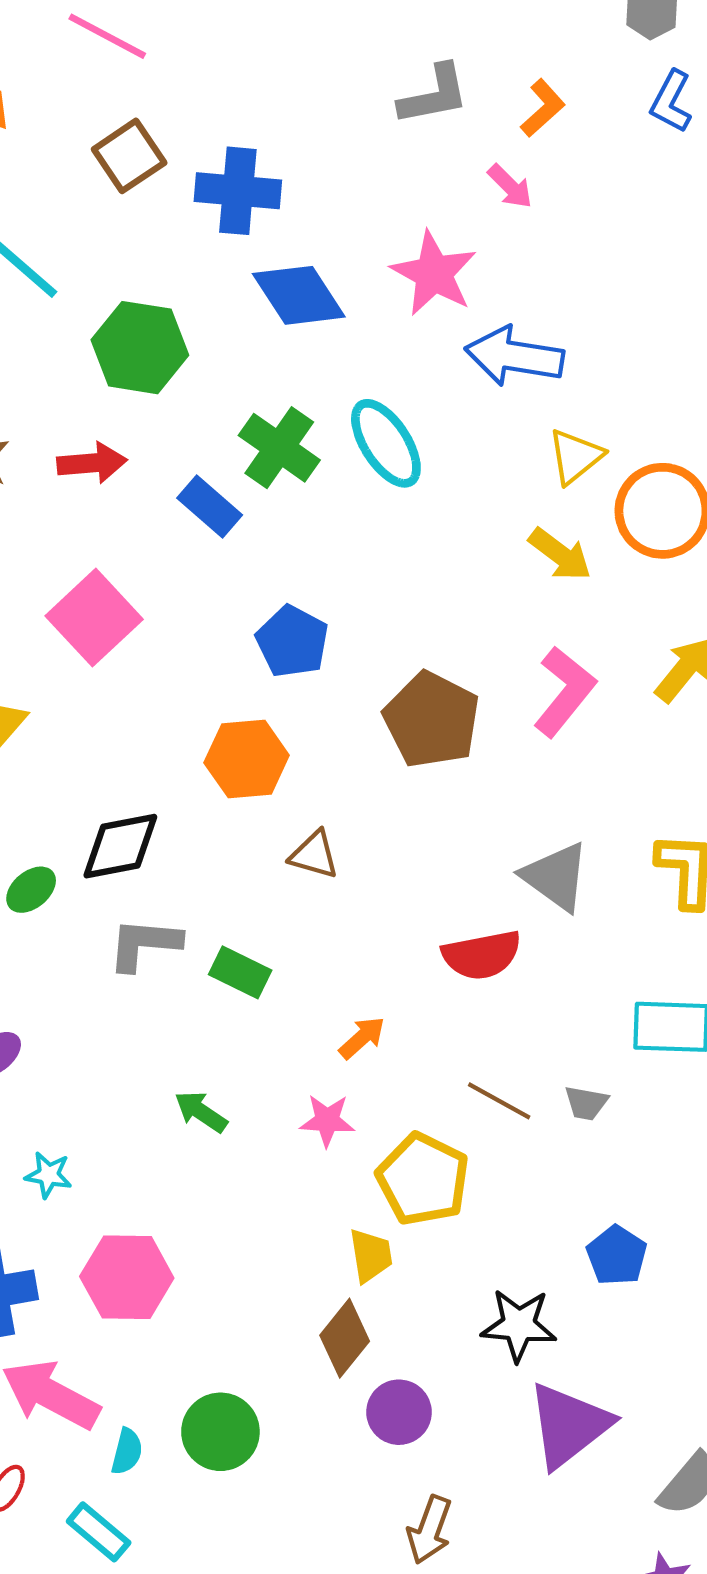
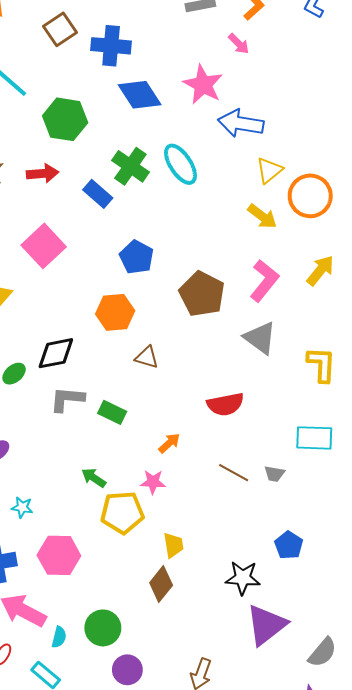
gray triangle: (556, 877) -> (260, 338), moved
yellow pentagon: (423, 1179) -> (122, 513), moved, turned -30
purple circle: (399, 1412) -> (127, 670), moved

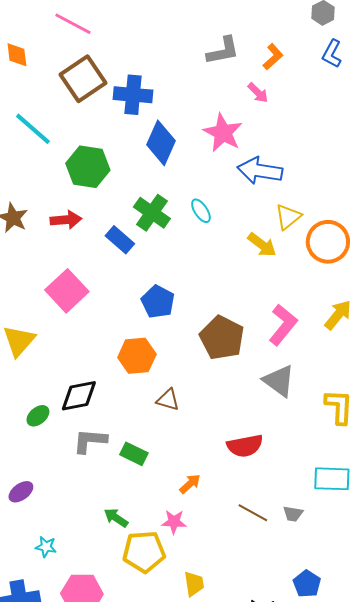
brown square: (60, 29) -> (83, 79), size x1.4
blue diamond: (140, 95) -> (161, 143), turned 57
cyan ellipse: (180, 164) -> (201, 211), size x0.6
yellow arrow: (262, 216) -> (262, 245), moved

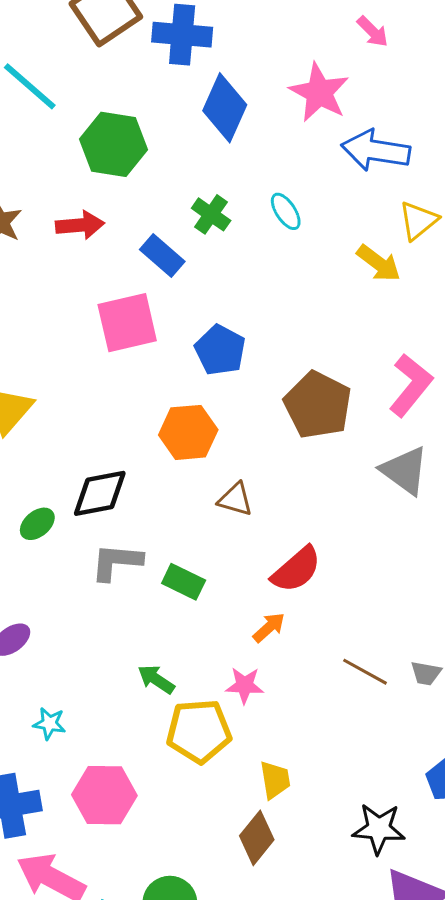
green cross: (152, 213) -> (211, 214), size x0.7
pink square: (67, 291) -> (127, 323), moved, turned 30
red semicircle: (245, 446) -> (296, 570), moved, turned -30

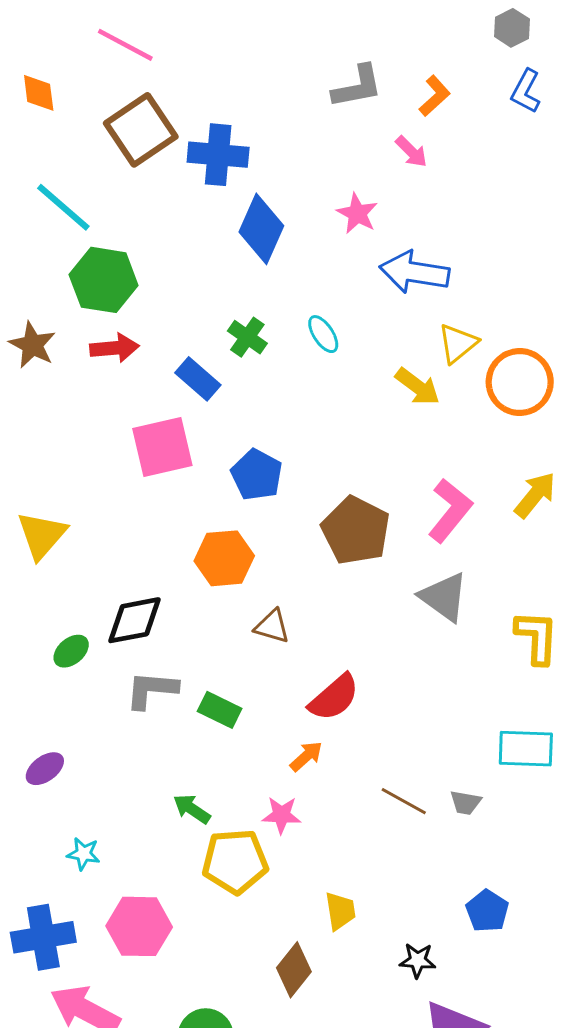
pink star: (319, 93) -> (357, 213), size x0.7
green hexagon: (113, 144) -> (104, 280), moved
yellow trapezoid: (275, 780) -> (340, 911), moved
black star: (379, 829) -> (418, 960), size x0.7

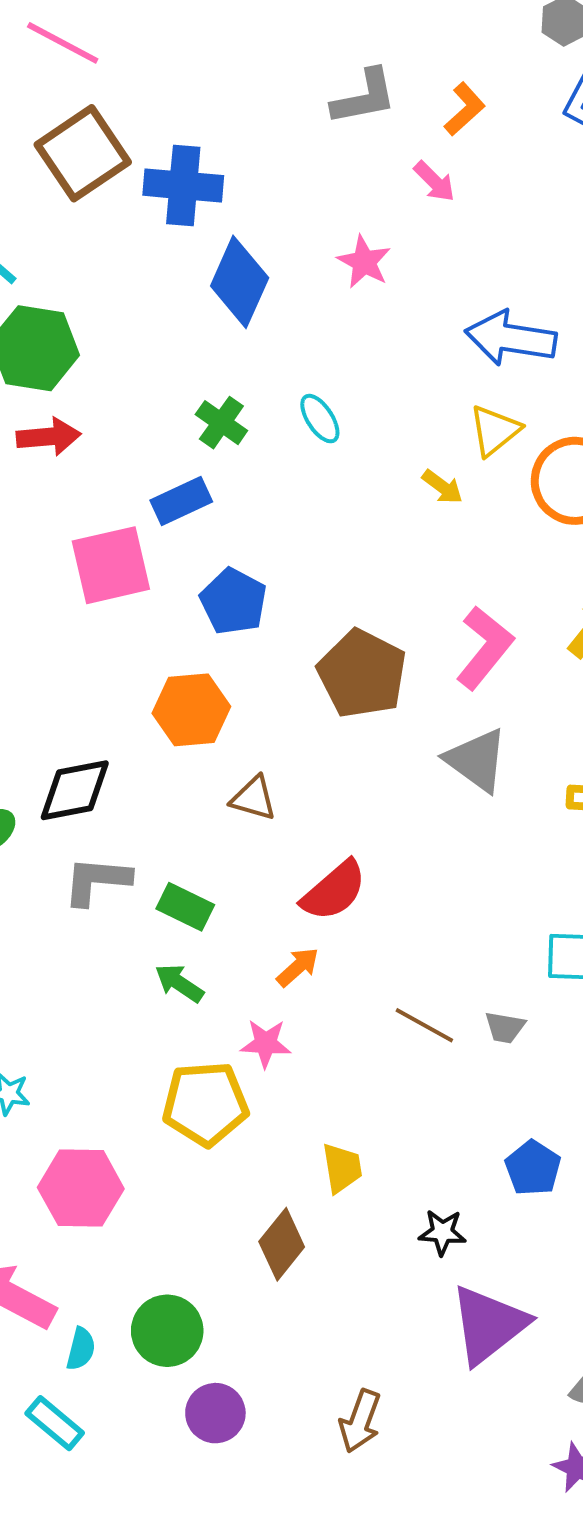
blue arrow: (414, 272) -> (511, 338), moved
blue rectangle: (198, 379) -> (181, 501), moved, turned -66
yellow arrow: (418, 387) -> (442, 487), size x0.7
green arrow: (192, 809) -> (179, 983), moved

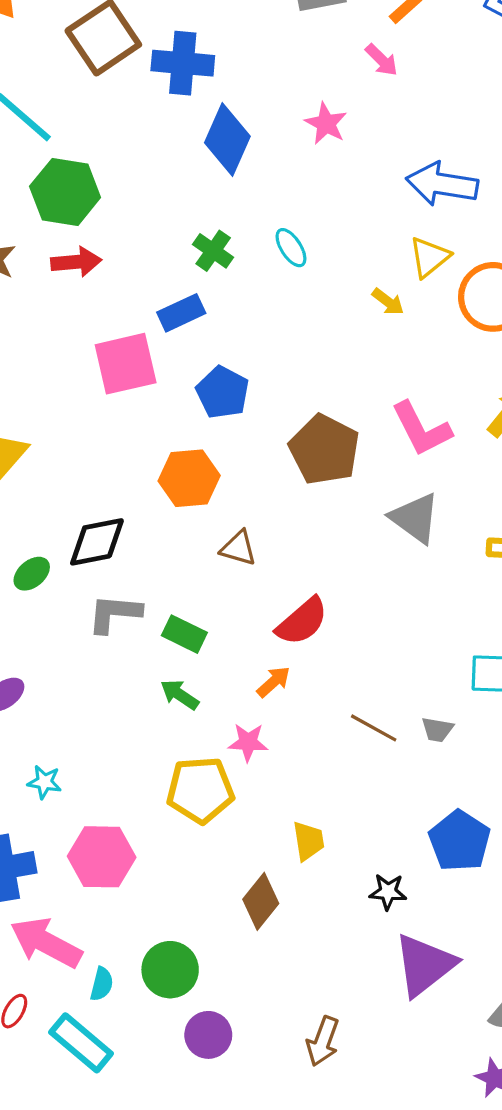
pink L-shape: (485, 648) -> (421, 429), turned 114
blue pentagon: (533, 1168) -> (460, 841), size x1.4
cyan rectangle: (55, 1423) -> (81, 1043), size x1.4

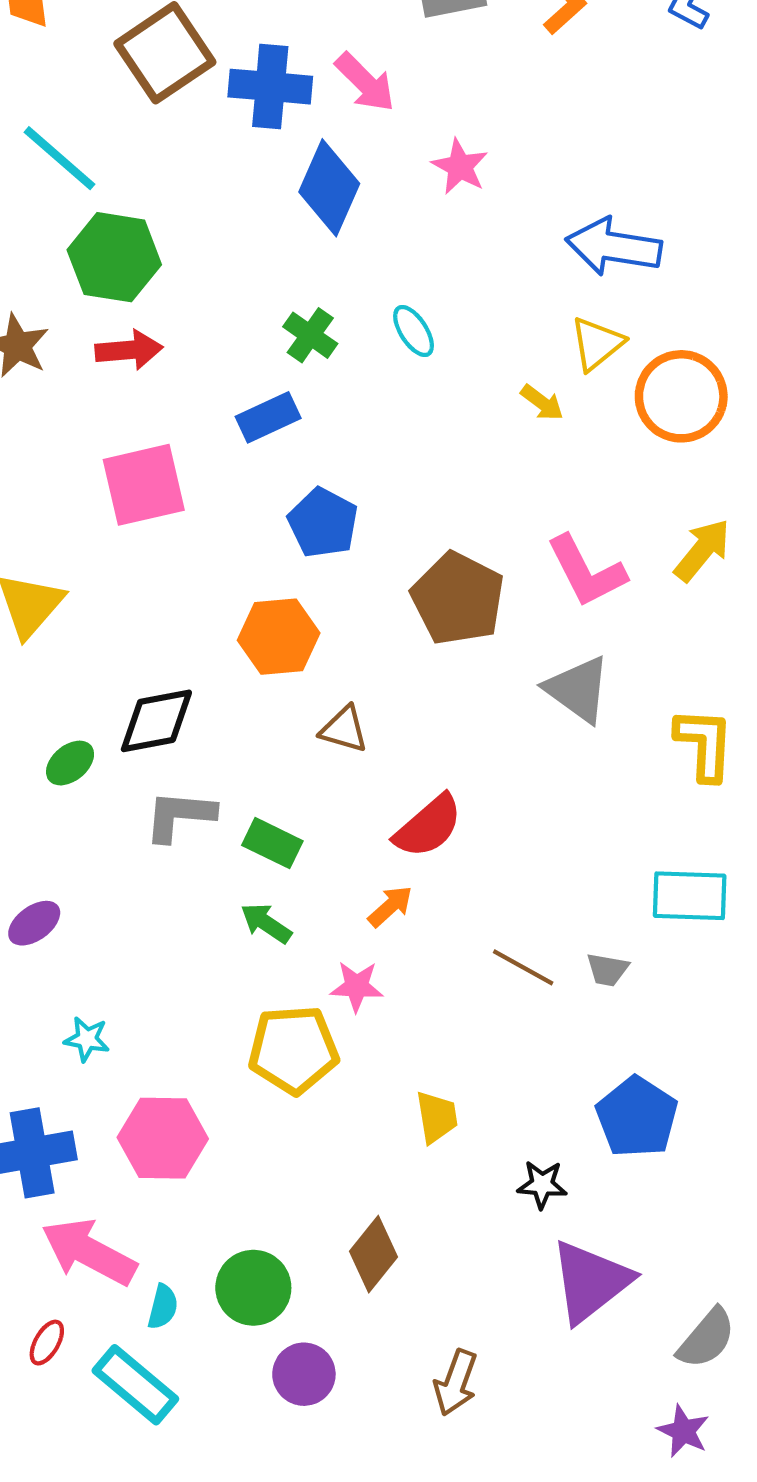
pink arrow: (382, 60) -> (365, 82), moved, size x1.4
pink square: (126, 364) -> (144, 485), moved
brown diamond: (261, 901) -> (373, 1254), moved

